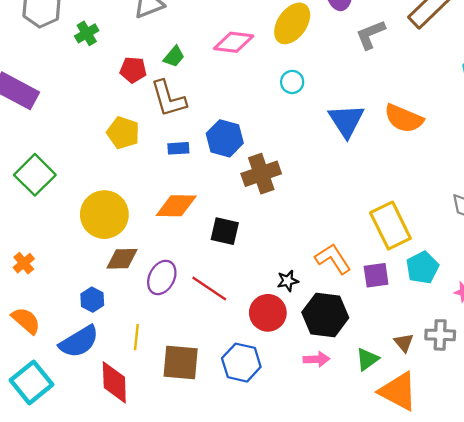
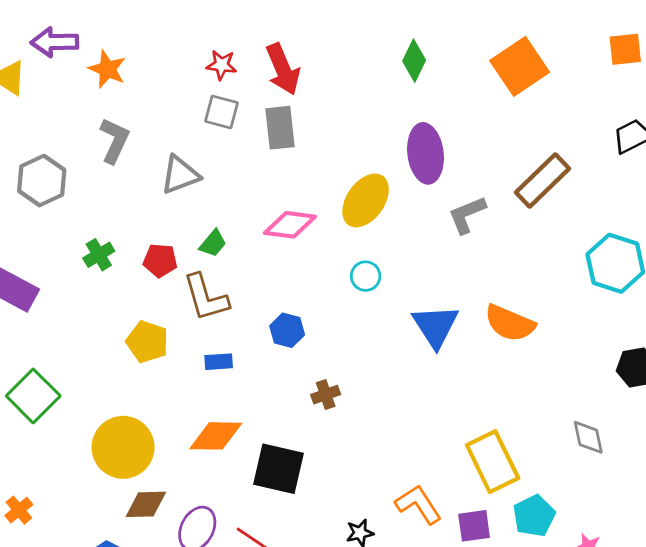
green cross: (87, 33) -> (99, 255), moved
blue hexagon: (225, 138) -> (287, 330), moved, size x0.7
brown cross: (261, 174) -> (326, 395), size x0.6
black square: (225, 231) -> (279, 469), size x1.4

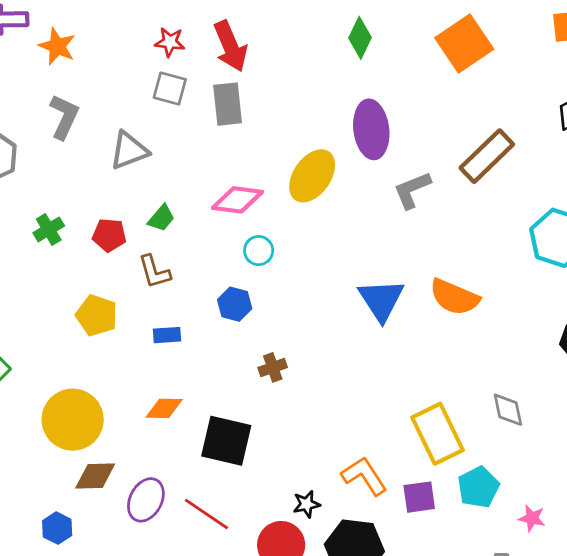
cyan circle: (366, 276) -> (259, 251), moved
brown L-shape: (206, 297) -> (154, 272), size x0.7
orange diamond: (216, 436) -> (164, 408), size x0.7
gray diamond: (588, 437) -> (508, 410), moved

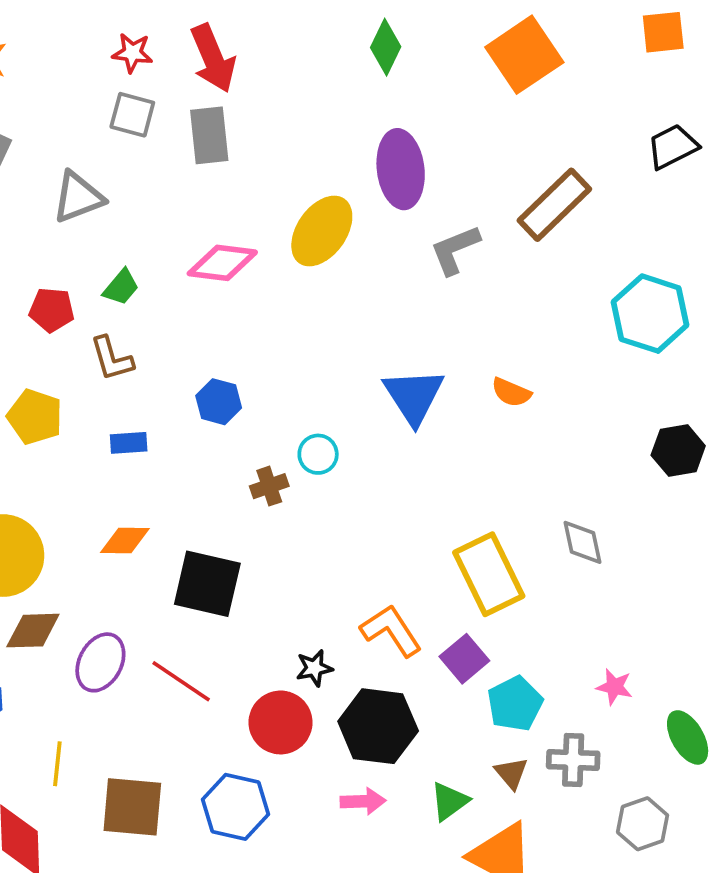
cyan circle: (259, 251) -> (318, 454), moved
orange semicircle: (454, 297) -> (511, 392), size x0.6
cyan pentagon: (478, 487) -> (515, 704), moved
purple square: (419, 497) -> (464, 659), turned -32

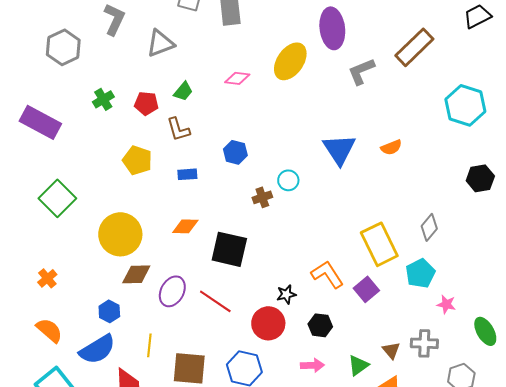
pink diamond: (222, 263) -> (237, 78), size x0.7
orange semicircle: (511, 392) -> (391, 147), turned -45
gray diamond: (583, 542) -> (429, 227), turned 52
cyan pentagon: (515, 704) -> (420, 273), moved
black hexagon: (378, 726) -> (320, 325), size x0.6

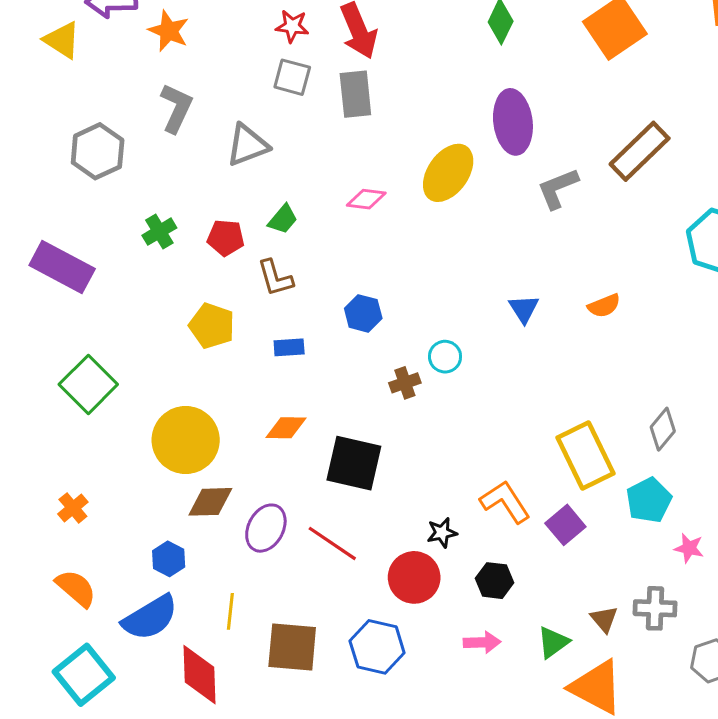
blue triangle: (339, 149) -> (524, 309), size x0.6

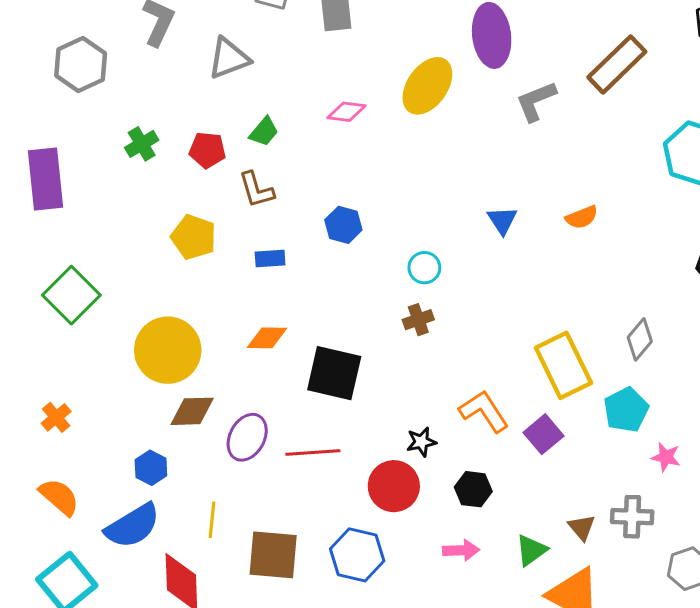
purple rectangle: (62, 267) -> (45, 179), turned 56
brown cross: (405, 383) -> (418, 320), moved
red line: (332, 543) -> (313, 453), turned -38

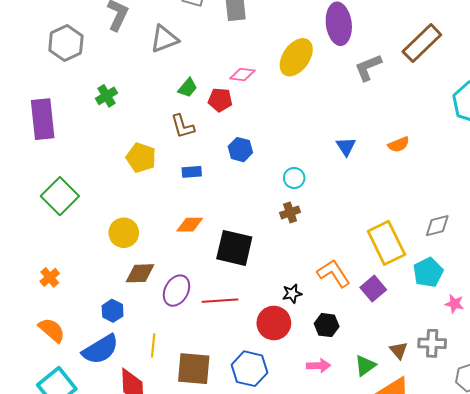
red pentagon: (207, 150) -> (220, 100), moved
gray diamond: (640, 339) -> (437, 226), turned 36
yellow circle: (168, 350) -> (124, 233), size x0.7

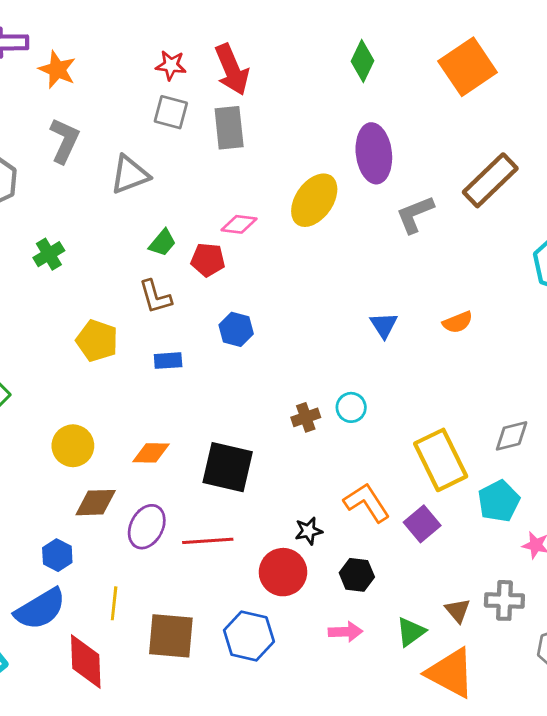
cyan circle: (294, 178) -> (351, 407), moved
orange diamond: (190, 225) -> (151, 453), moved

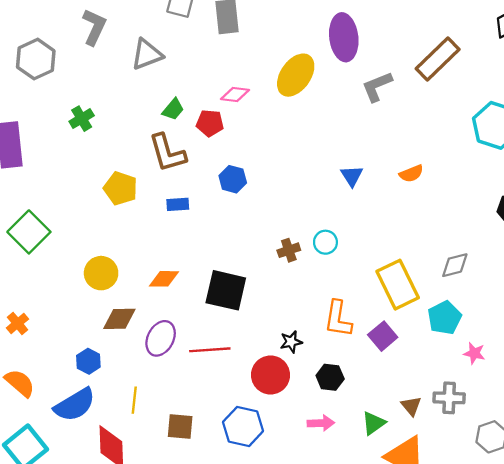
brown L-shape: (155, 297) -> (167, 153), size x1.4
orange L-shape: (367, 503) -> (338, 319), turned -138
brown square: (171, 636) -> (180, 427), size x0.7

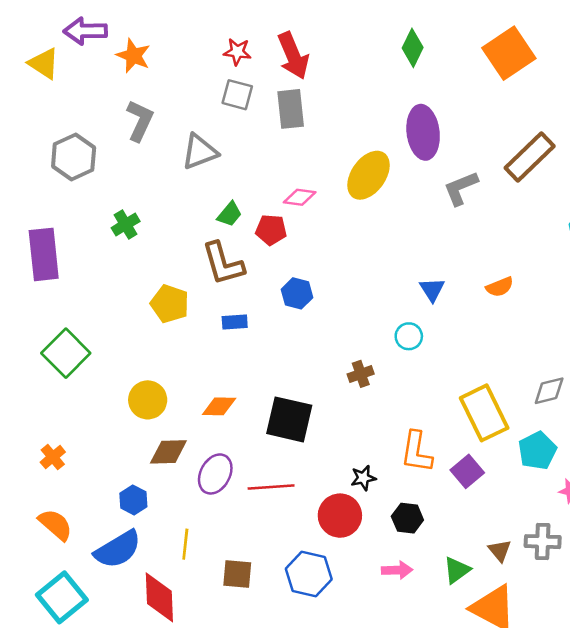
cyan circle: (325, 242) -> (409, 336), moved

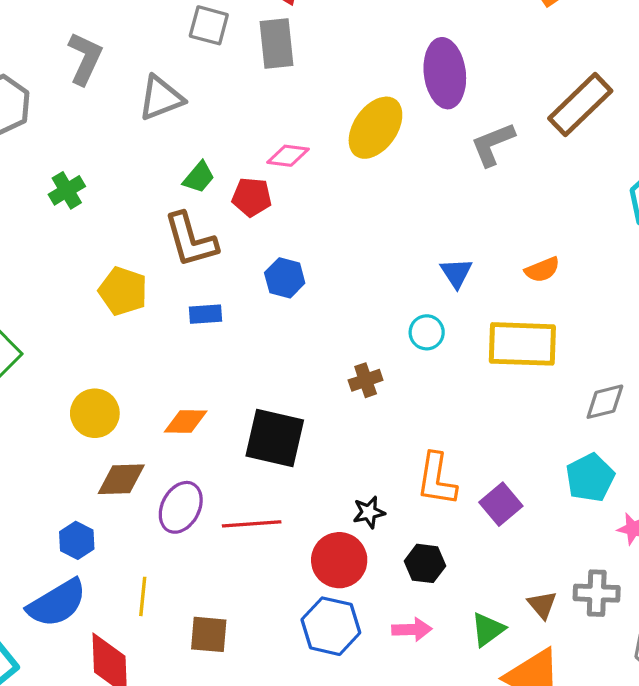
yellow rectangle: (484, 413) -> (522, 344), moved, turned -62
blue hexagon: (309, 574) -> (331, 626), moved

